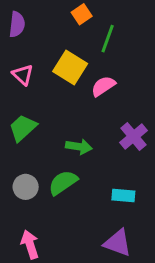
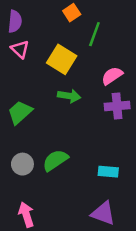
pink triangle: (23, 75) -> (20, 49), moved
pink semicircle: (103, 86) -> (112, 76), moved
purple cross: (133, 137) -> (117, 106), moved, turned 35
green arrow: (79, 147) -> (69, 96), moved

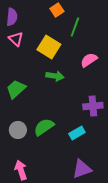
purple cross: (117, 106) -> (93, 106), moved
cyan rectangle: (108, 172) -> (77, 133), moved, turned -35
purple triangle: (103, 213) -> (82, 169), turned -40

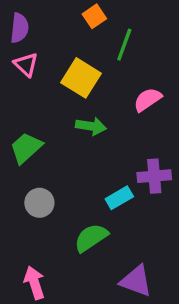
green semicircle: (44, 127) -> (91, 238), moved
gray circle: (18, 130) -> (39, 203), moved
cyan rectangle: (77, 133) -> (119, 198), moved
purple triangle: (82, 169) -> (136, 281), turned 40

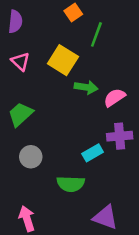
pink triangle: (26, 65) -> (20, 61), moved
pink semicircle: (148, 100) -> (114, 98), moved
green arrow: (91, 126) -> (86, 87), moved
green semicircle: (91, 238) -> (71, 184), turned -144

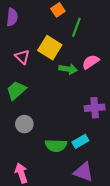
pink triangle: (20, 61) -> (22, 57), moved
pink semicircle: (114, 98) -> (91, 62), moved
cyan rectangle: (93, 153) -> (80, 141), moved

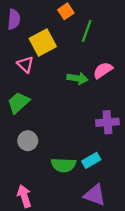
yellow square: (50, 48) -> (43, 43), moved, turned 30

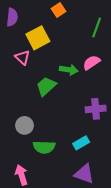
green line: (87, 31) -> (97, 28), moved
green trapezoid: (18, 103) -> (46, 86), moved
green semicircle: (64, 165) -> (44, 147), moved

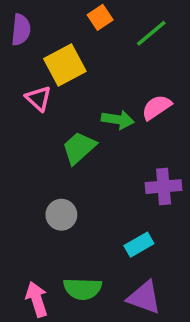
green line: (97, 28) -> (151, 33), moved, turned 30
gray circle: (24, 125) -> (61, 215), moved
green semicircle: (44, 147) -> (83, 289), moved

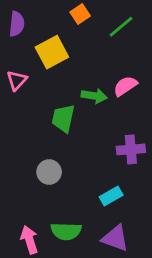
pink triangle: (38, 98) -> (17, 80), moved, turned 30
green trapezoid: (79, 148) -> (63, 118), turned -36

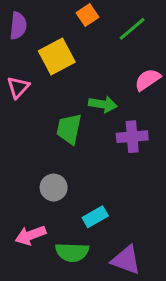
pink semicircle: (125, 86) -> (148, 80), moved
purple cross: (131, 149) -> (132, 137), moved
cyan rectangle: (111, 196) -> (95, 217), moved
pink arrow: (29, 240) -> (30, 235), moved, turned -92

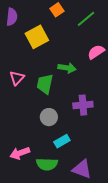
pink triangle: (18, 87) -> (17, 78), moved
purple cross: (132, 137) -> (83, 105), moved
gray circle: (54, 187) -> (49, 117), moved

